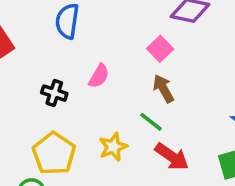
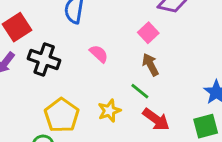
pink semicircle: (99, 76) -> (99, 54), turned -78
black cross: (54, 93) -> (44, 59), moved, size x1.5

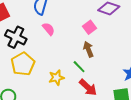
pink semicircle: (99, 54) -> (49, 29), moved
yellow pentagon: (62, 115) -> (23, 64), moved

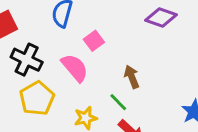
pink square: (90, 27) -> (94, 41), moved
pink semicircle: (49, 29) -> (75, 68), moved, size x1.5

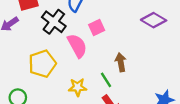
black cross: (27, 60) -> (54, 22), moved

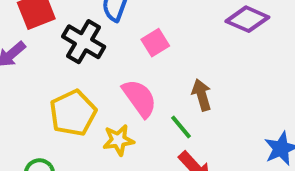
pink semicircle: (77, 46) -> (140, 98), moved
yellow star: (78, 87) -> (118, 140), moved

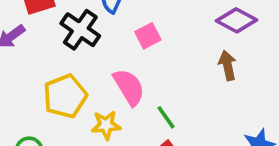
brown arrow: (202, 95) -> (228, 65), moved

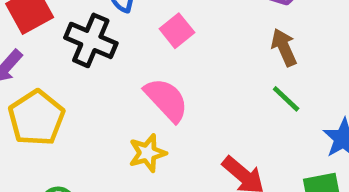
yellow pentagon: (65, 96) -> (36, 118), moved
green line: (166, 117) -> (286, 99), moved

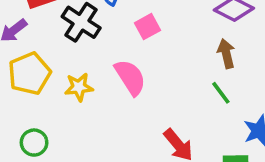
yellow star: (147, 153) -> (79, 87), moved

